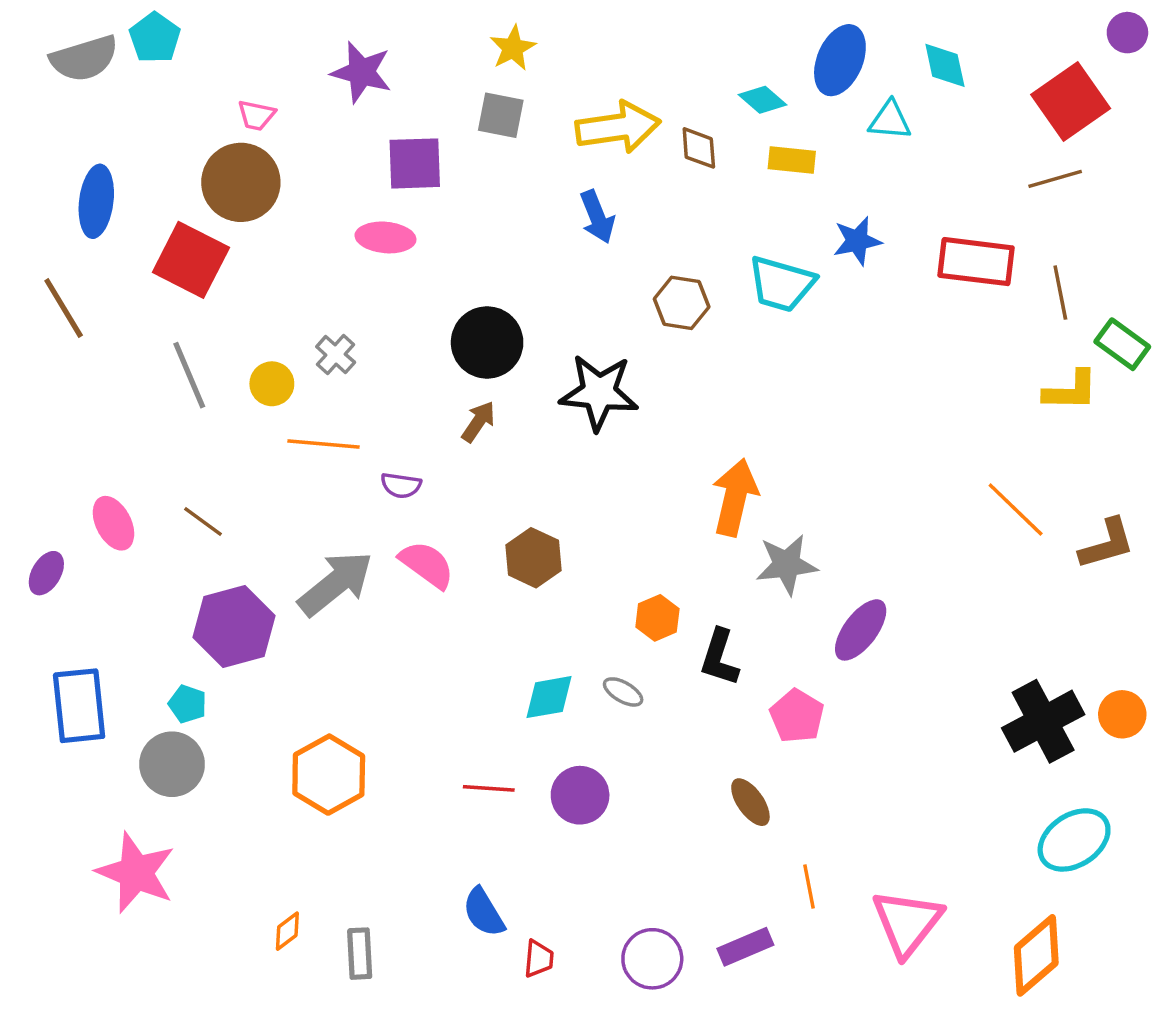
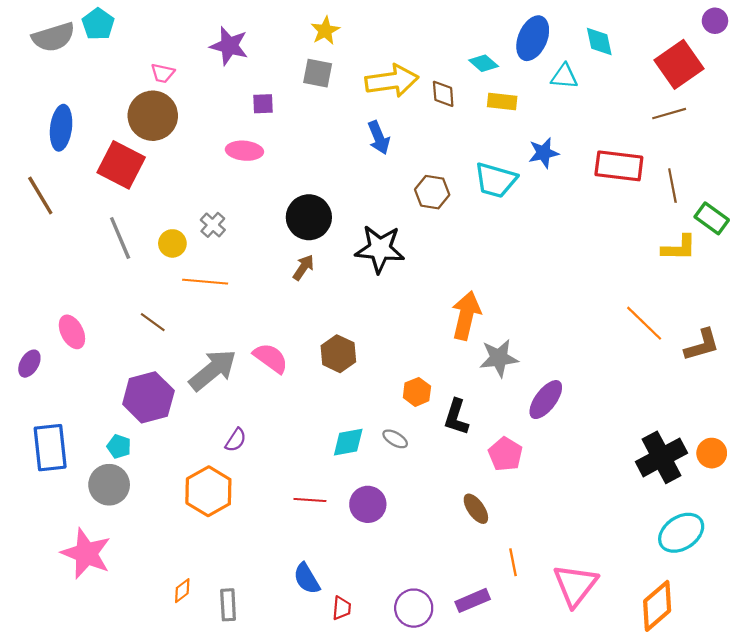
purple square: (415, 163) -> (263, 104), size x0.6
purple semicircle: (401, 485) -> (236, 440), moved, turned -65
brown line: (203, 522) -> (153, 322), moved

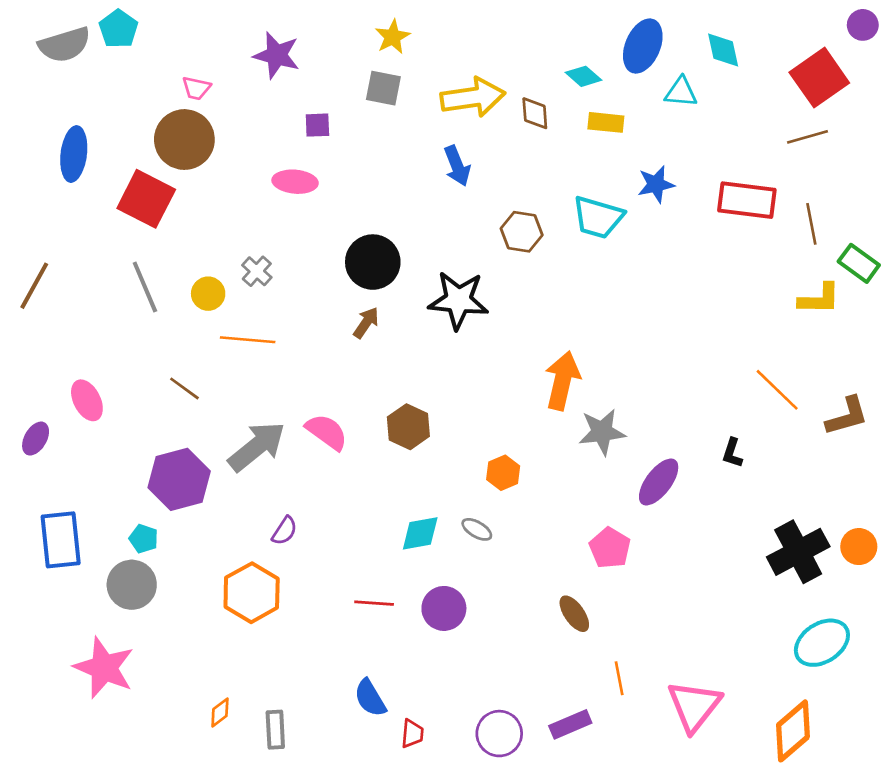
brown line: (40, 195) -> (34, 286), moved, turned 60
black L-shape: (456, 417) -> (732, 453), moved, size x0.7

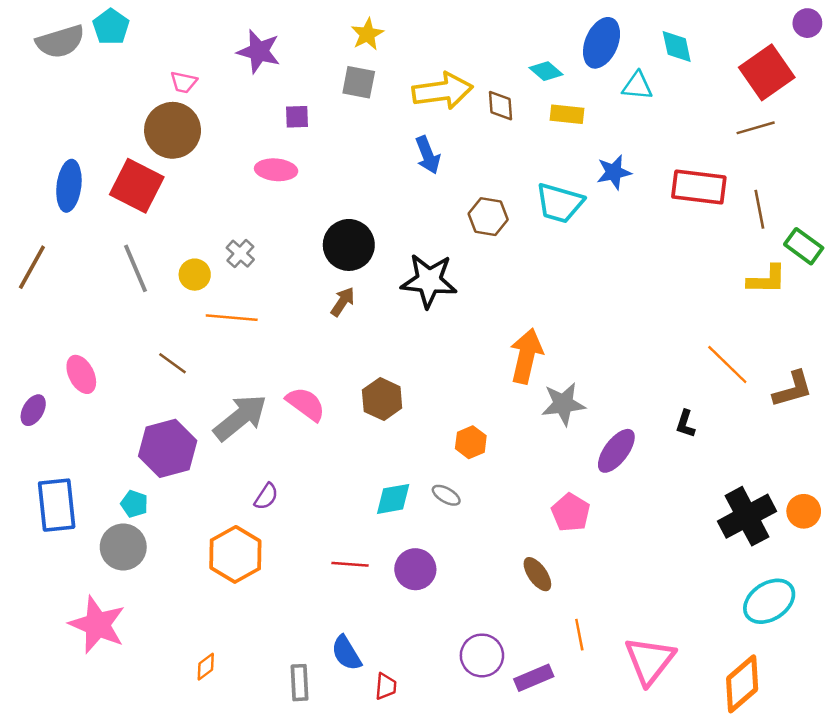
blue ellipse: (74, 154) -> (69, 186), moved
gray rectangle: (275, 730) -> (299, 683), moved
purple circle: (499, 734) -> (482, 655), moved

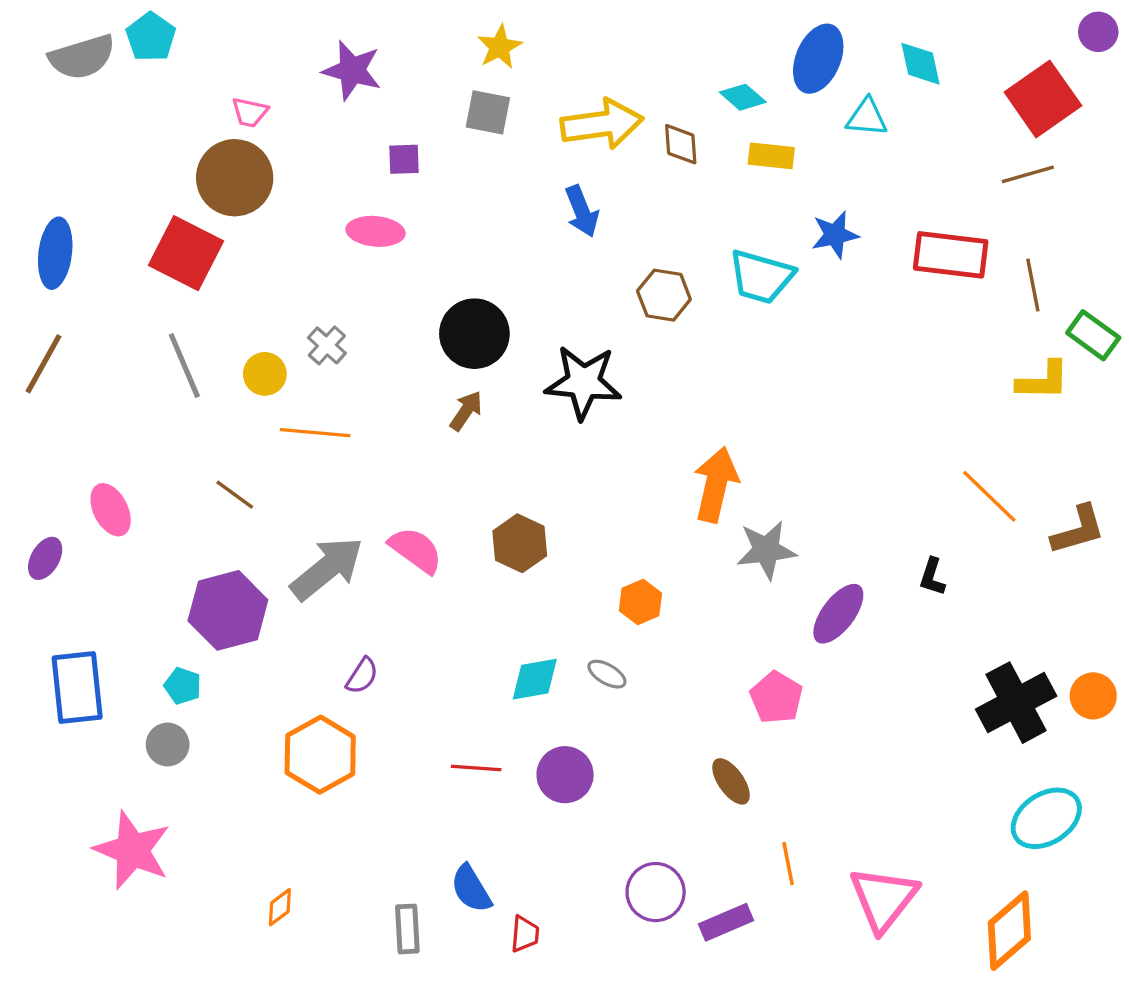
blue ellipse: (69, 186) -> (55, 253), moved
gray circle: (123, 547) -> (168, 745), size x0.7

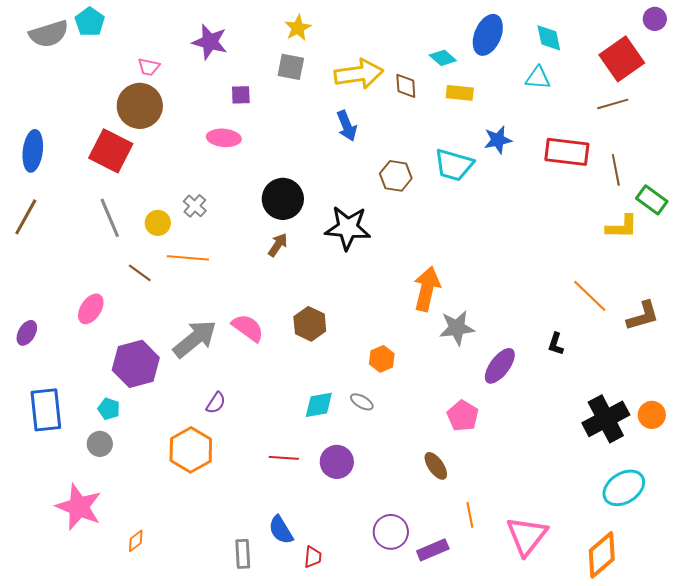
cyan triangle: (867, 117) -> (538, 78), moved
brown line: (235, 495) -> (140, 273), moved
pink ellipse: (111, 510) -> (91, 309), moved, turned 60
orange diamond: (280, 907) -> (136, 541), moved

